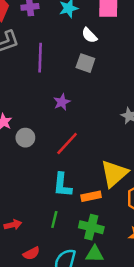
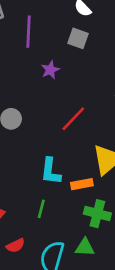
purple star: (62, 102) -> (50, 70), moved
red line: (67, 143) -> (73, 119), moved
green cross: (91, 227) -> (97, 214), moved

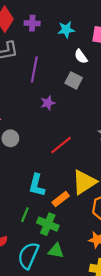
orange rectangle: (82, 184) -> (61, 199), turned -35
green cross: (97, 214) -> (48, 224), moved

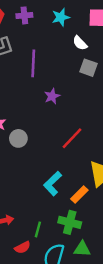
gray square: (74, 80) -> (88, 68), moved
cyan L-shape: (37, 185) -> (53, 184), turned 40
green line: (25, 215) -> (38, 229), moved

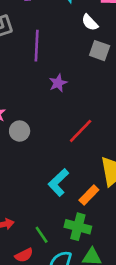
green line: (38, 229) -> (42, 235), turned -49

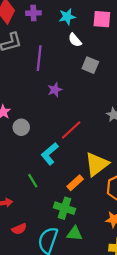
white semicircle: (90, 22) -> (75, 40), moved
cyan L-shape: (58, 182) -> (50, 154), moved
green line: (42, 235) -> (33, 181), moved

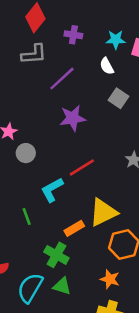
purple cross: (33, 13) -> (73, 35), moved
cyan star: (67, 17) -> (116, 40), moved
purple line: (39, 58) -> (62, 79), turned 30
purple star: (55, 90) -> (73, 118), size x1.5

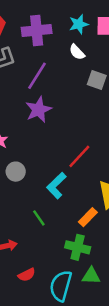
purple cross: (73, 35) -> (37, 30), size x1.6
purple star: (73, 118) -> (39, 110), moved
gray circle: (26, 153) -> (16, 172), moved

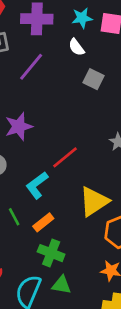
purple star: (39, 110) -> (19, 126), moved
orange rectangle: (88, 217) -> (43, 222), moved

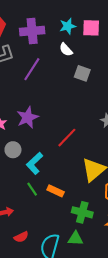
cyan L-shape: (37, 185) -> (35, 163), moved
orange rectangle: (43, 222) -> (56, 191), turned 70
green cross: (51, 253) -> (82, 212), moved

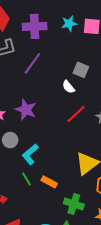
white semicircle: (66, 50) -> (68, 87), moved
purple star: (28, 117) -> (26, 110), turned -30
red line: (67, 138) -> (76, 114), moved

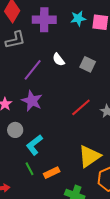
purple line: (32, 63) -> (33, 70), moved
white semicircle: (68, 87) -> (59, 60), moved
orange rectangle: (49, 182) -> (52, 173), turned -56

